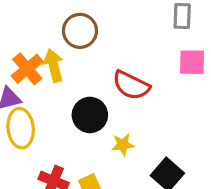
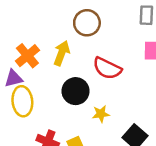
brown circle: (80, 31) -> (87, 23), moved
yellow arrow: (54, 65) -> (62, 53), moved, turned 35

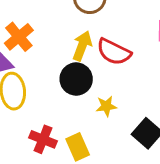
yellow arrow: (62, 53) -> (82, 46), moved

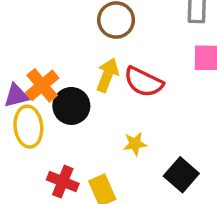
orange cross: (19, 37) -> (42, 85), moved
black circle: (76, 79) -> (71, 106), moved

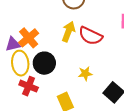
black circle: (71, 106) -> (44, 63), moved
red cross: (63, 182) -> (29, 86), moved

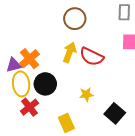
red cross: (29, 86) -> (29, 107), turned 30

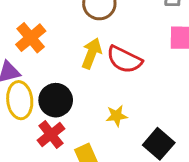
orange cross: (29, 59) -> (31, 38), moved
red cross: (29, 107) -> (51, 134), moved

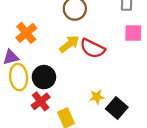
yellow arrow: (92, 53) -> (69, 44), turned 30
yellow star: (117, 116) -> (97, 97), moved

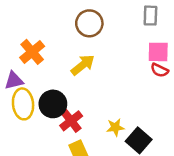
red semicircle: (92, 48) -> (160, 70), moved, size x0.6
red cross: (41, 101) -> (71, 121), moved

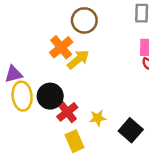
orange cross: (32, 52) -> (61, 47), moved
yellow star: (115, 127) -> (98, 118), moved

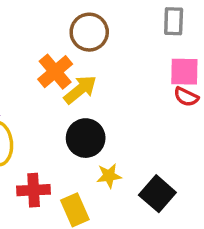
black circle: (50, 96) -> (86, 138), moved
red cross: (67, 112) -> (34, 190), moved, turned 35

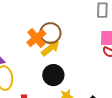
brown circle: (89, 32) -> (50, 33), moved

